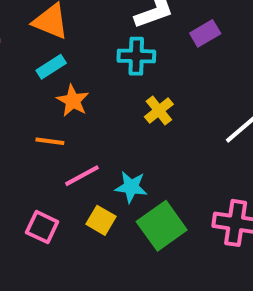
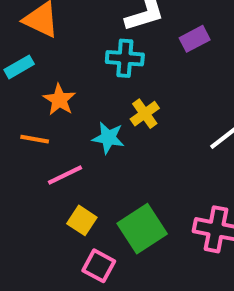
cyan rectangle: (51, 67) -> (19, 67), moved
cyan star: (131, 187) -> (108, 138), moved
pink square: (42, 227) -> (99, 266), moved

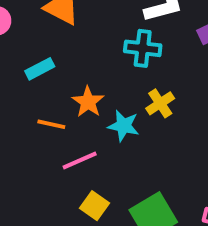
cyan rectangle: (19, 67) -> (40, 69), moved
orange star: (59, 100) -> (88, 102), moved

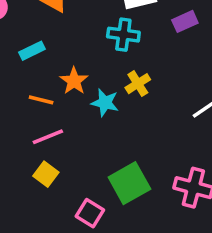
pink line: (80, 161) -> (48, 137), moved
yellow square: (95, 206) -> (46, 174), moved

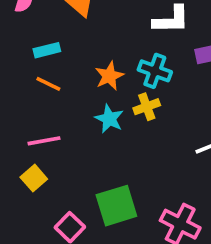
cyan cross: (123, 35) -> (155, 71), moved
orange star: (74, 81) -> (109, 76), moved
orange line: (41, 100) -> (48, 84), moved

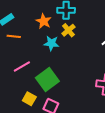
yellow square: (34, 178) -> (29, 99), moved
green square: (116, 206) -> (47, 79), moved

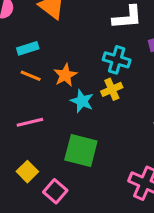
orange star: (44, 21) -> (65, 75), moved
green square: (47, 79) -> (81, 151), moved, turned 35

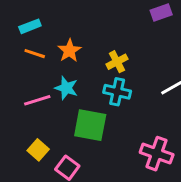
cyan cross: (117, 60) -> (117, 92), moved
cyan star: (82, 101) -> (66, 88), moved

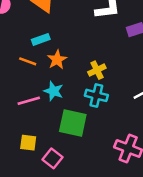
cyan rectangle: (30, 26) -> (41, 39), moved
yellow square: (38, 150) -> (28, 143), turned -36

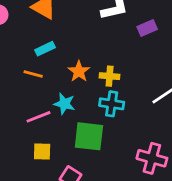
orange star: (57, 60) -> (79, 71), moved
yellow cross: (97, 70) -> (110, 76), turned 36
yellow square: (28, 143) -> (42, 151), moved

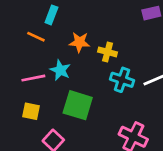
cyan rectangle: (45, 49) -> (51, 15), turned -54
orange star: (79, 71) -> (79, 42), turned 30
cyan cross: (112, 104) -> (122, 80), moved

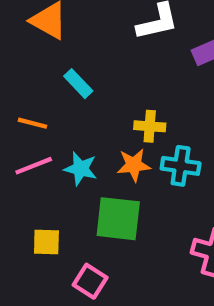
cyan rectangle: (51, 15) -> (78, 84), moved, turned -54
orange star: (79, 42) -> (134, 165), moved
pink line: (33, 78) -> (34, 166), moved

